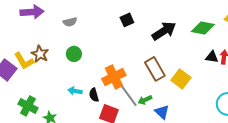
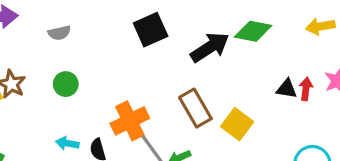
black square: (127, 20) -> (151, 30), size x1.5
green diamond: (203, 28) -> (253, 31), moved

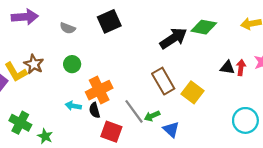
black square: (151, 30) -> (109, 21), moved
gray semicircle: (59, 33) -> (68, 28), turned 35
orange cross: (130, 121) -> (99, 90), moved

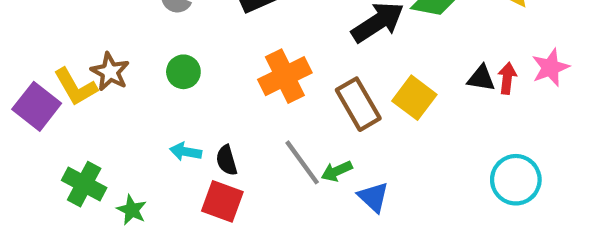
orange cross: (99, 90) -> (285, 76), moved
yellow square: (193, 92) -> (414, 98), moved
red square: (111, 132) -> (222, 201), moved

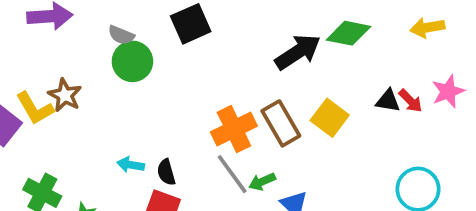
green circle: (183, 72) -> (132, 61), moved, size x1.4
orange cross: (285, 76) -> (234, 129), moved
red arrow: (507, 78) -> (410, 101), turned 128

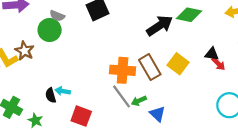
green circle: (132, 61) -> (50, 30), moved
red arrow: (410, 101) -> (218, 64), moved
orange cross: (234, 129) -> (123, 70), turned 30
black semicircle: (166, 172) -> (51, 95), moved

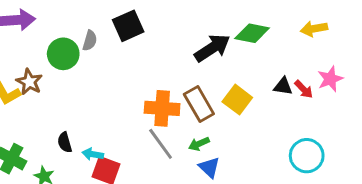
gray semicircle: (57, 16) -> (90, 41), moved, turned -96
red arrow: (218, 64) -> (304, 89), moved
cyan arrow: (63, 91) -> (93, 154), moved
green arrow: (139, 101) -> (199, 144), moved

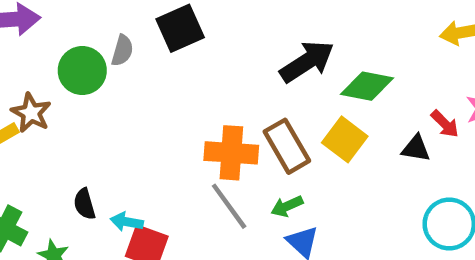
green diamond: (252, 33) -> (367, 86), moved
black triangle: (283, 86) -> (416, 148), moved

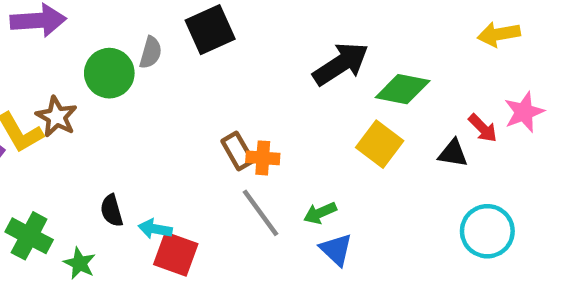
brown rectangle: (287, 146) -> (238, 151), moved, size x0.7
orange cross: (231, 153) -> (263, 158), size x0.6

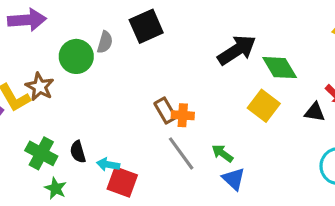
green diamond: (403, 89) -> (280, 68), turned 48
green arrow: (320, 213) -> (222, 153), turned 60
green cross: (29, 236) -> (41, 153), moved

